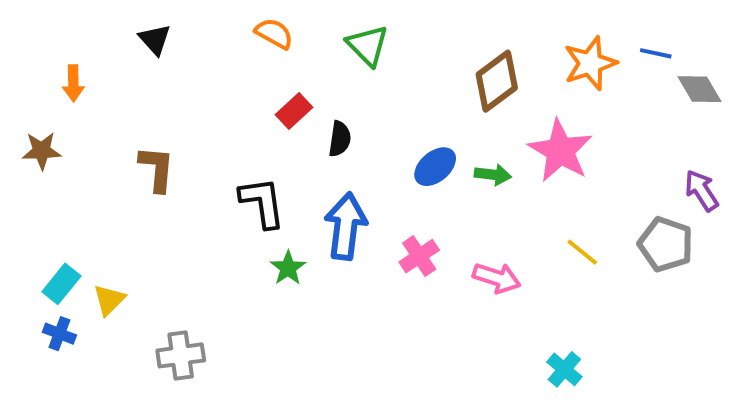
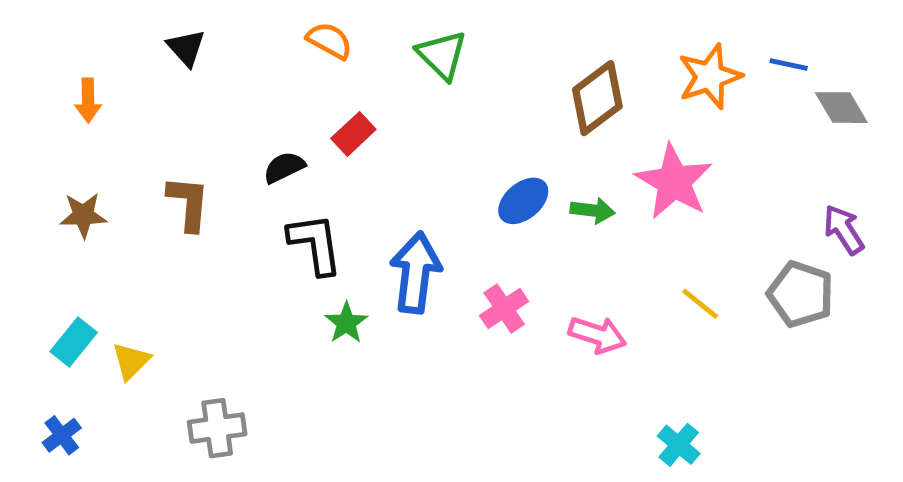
black semicircle: (340, 139) -> (284, 167), moved, turned -124
brown star: (42, 151) -> (83, 215), moved
blue cross: (59, 334) -> (62, 435), moved, turned 32

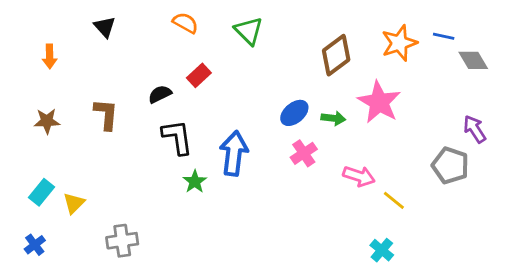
yellow line: (700, 304) -> (394, 200), moved
pink cross: (504, 308) -> (304, 153), moved
pink arrow: (597, 335) -> (359, 176), moved

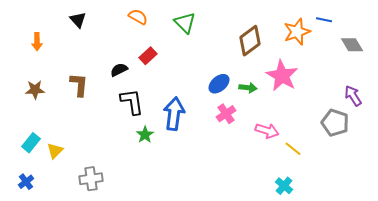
blue line: (444, 36) -> (324, 20), moved

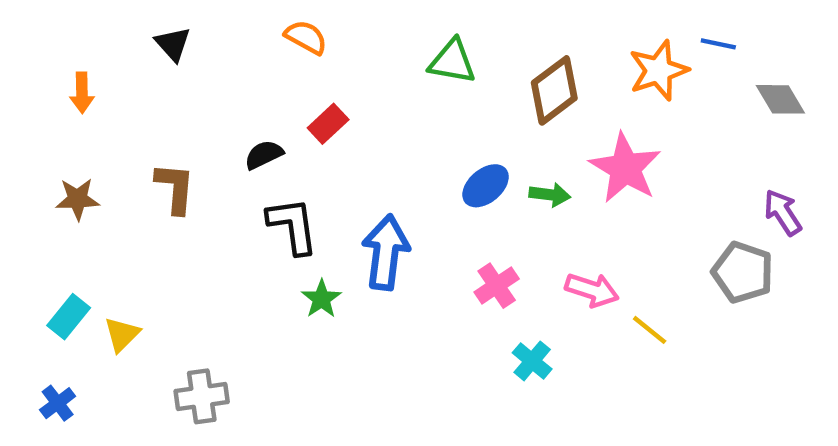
green triangle: (185, 23) -> (452, 62), moved, turned -35
pink cross: (226, 114) -> (497, 286), moved
cyan cross: (284, 186) -> (532, 361), moved

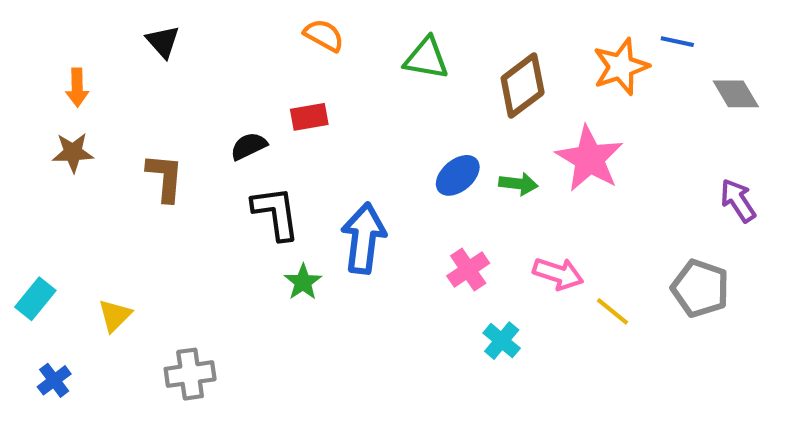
orange semicircle: (306, 37) -> (324, 35), moved
red rectangle: (328, 124) -> (309, 117), turned 33
brown star: (78, 199) -> (73, 152), moved
gray pentagon: (743, 272) -> (700, 288), moved
cyan rectangle: (69, 317) -> (35, 299), moved

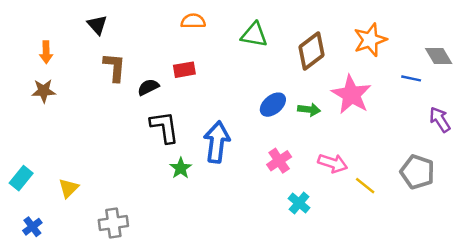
orange semicircle: (324, 35) -> (193, 21), turned -30
blue line: (677, 42) -> (411, 78), moved
brown L-shape: (165, 178) -> (115, 67), moved

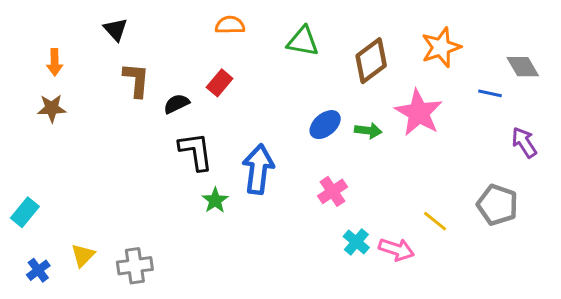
red rectangle: (184, 70) -> (220, 83), turned -40
pink arrow: (333, 163) -> (396, 249), moved
yellow triangle: (69, 188) -> (83, 255), moved

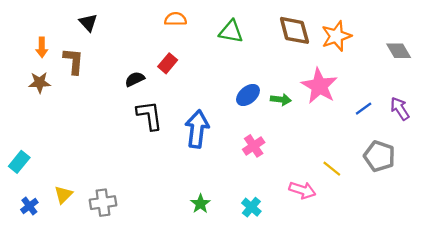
brown diamond: (371, 61) -> (294, 30), moved, turned -68
brown L-shape: (136, 80) -> (74, 61), moved
blue line: (490, 93) -> (364, 109), moved, turned -48
green star: (215, 200) -> (200, 204), moved
cyan cross: (356, 242) -> (251, 207), moved

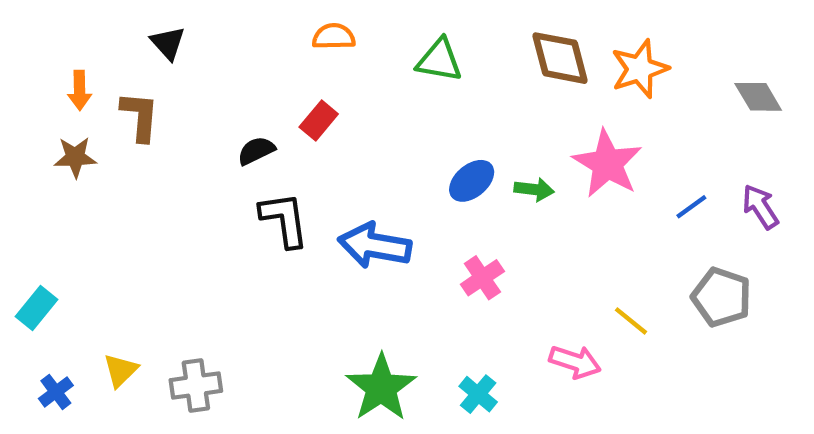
blue arrow: (197, 129) -> (375, 245), turned -87
green star: (200, 204) -> (381, 388), size x1.8

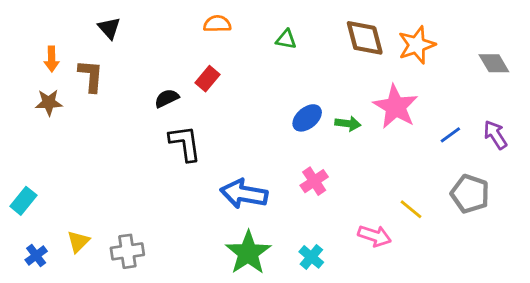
green triangle: (439, 60) -> (286, 39), size x0.7
blue arrow: (375, 245) -> (244, 194), moved

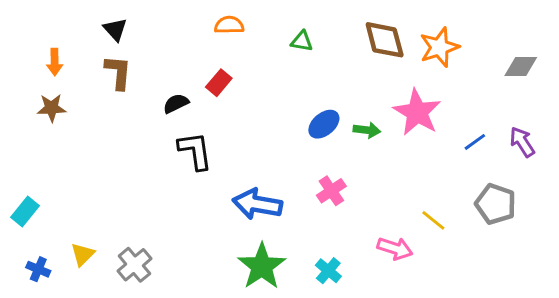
gray diamond: (494, 63) -> (521, 66), turned -60
brown L-shape: (91, 76) -> (118, 72), moved
gray cross: (127, 251) -> (134, 265), turned -32
blue cross: (36, 256) -> (38, 269), turned -30

